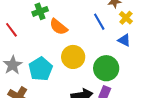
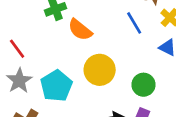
red line: (11, 30) -> (17, 49), moved
green circle: (106, 68) -> (144, 85), size x0.7

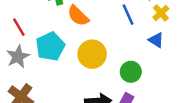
cyan pentagon: (56, 86) -> (50, 46), moved

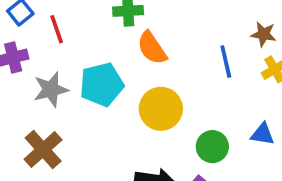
red line: (19, 27) -> (57, 29), moved
blue triangle: (156, 40) -> (263, 134), moved, turned -35

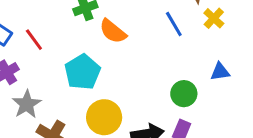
gray star: (51, 89) -> (27, 104), moved
yellow circle: (161, 109) -> (104, 117), moved

